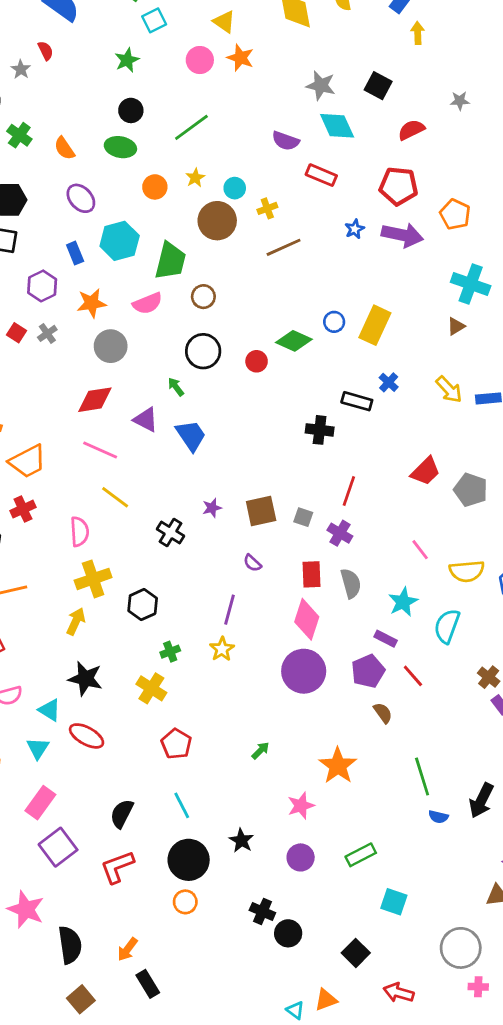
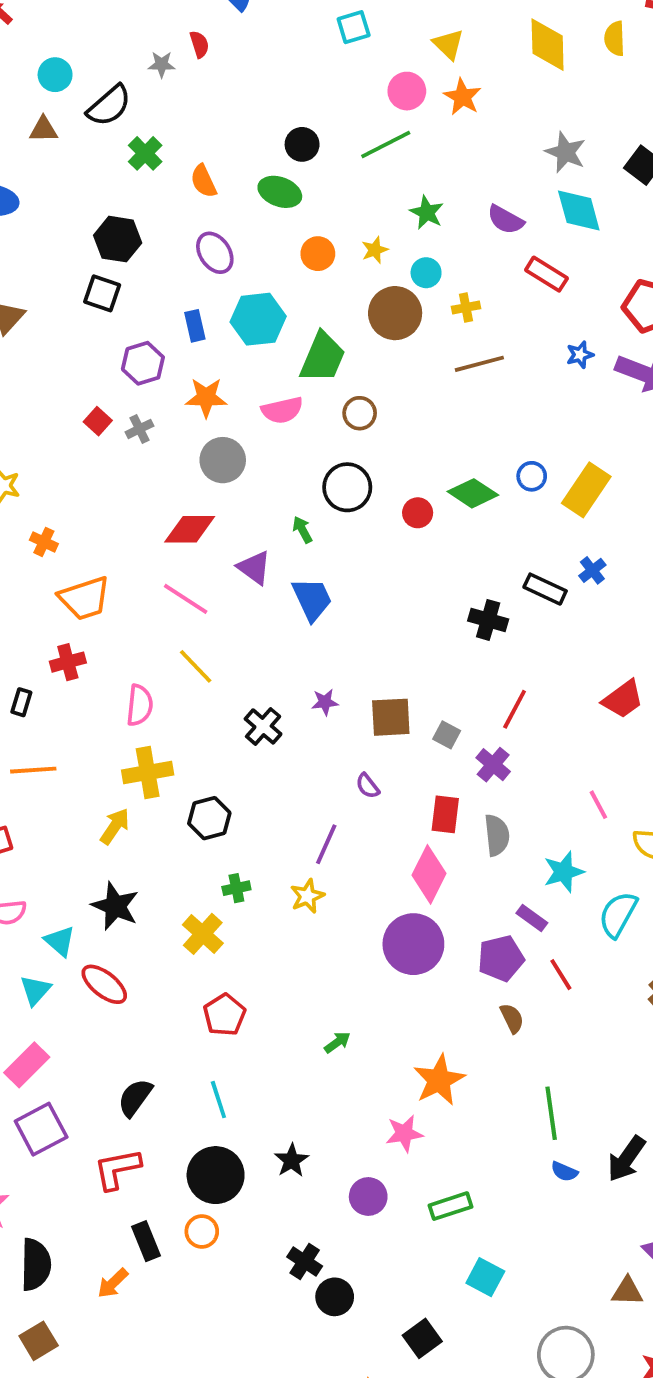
green star: (127, 60) -> (427, 213), moved, turned -30
gray star: (21, 69) -> (162, 64), turned 30
green line: (191, 127) -> (386, 144), moved
pink star: (301, 806) -> (404, 1133), moved
black rectangle: (148, 984) -> (146, 1241), moved

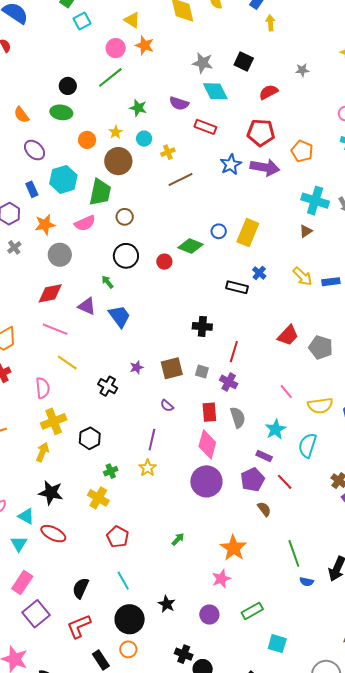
brown circle: (395, 313) -> (118, 161), moved
blue star: (580, 355) -> (231, 164), size x1.5
black cross: (488, 620) -> (202, 326), moved

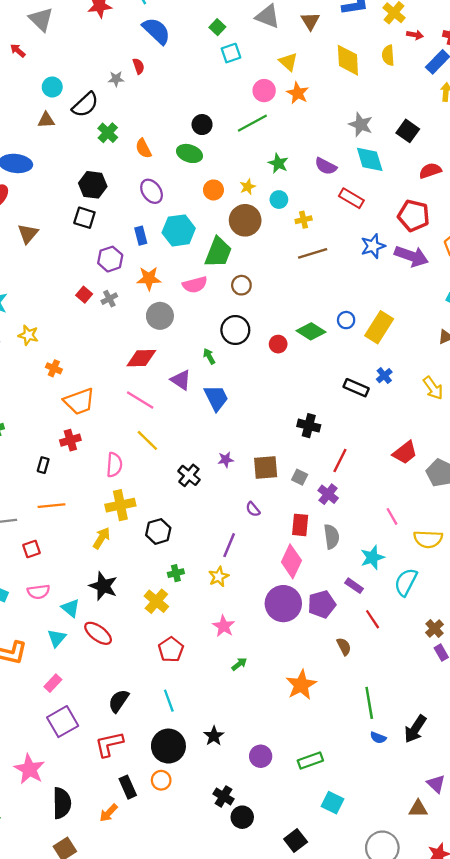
purple pentagon: (252, 480) -> (322, 604), moved
pink star: (221, 579) -> (224, 626), moved, turned -30
pink rectangle: (22, 583) -> (53, 683), size x0.7

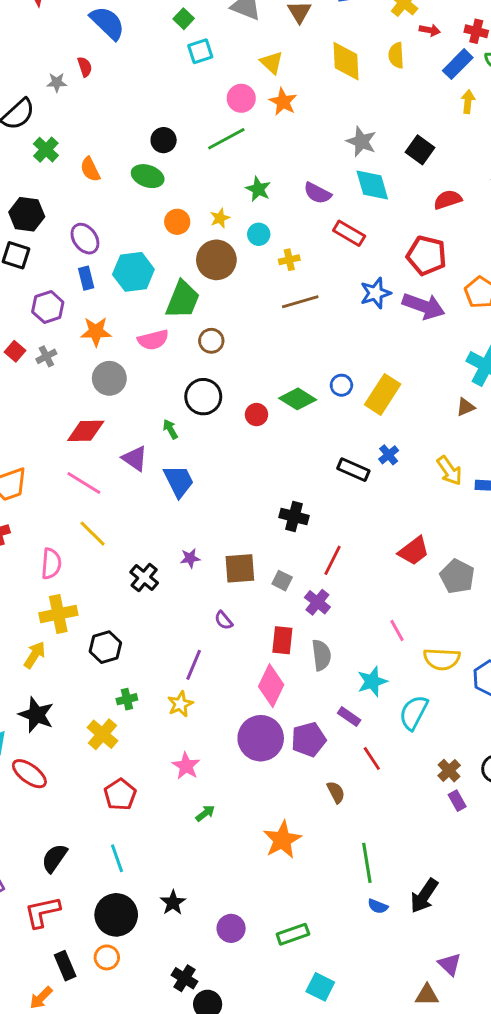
purple ellipse: (152, 191) -> (85, 239), moved

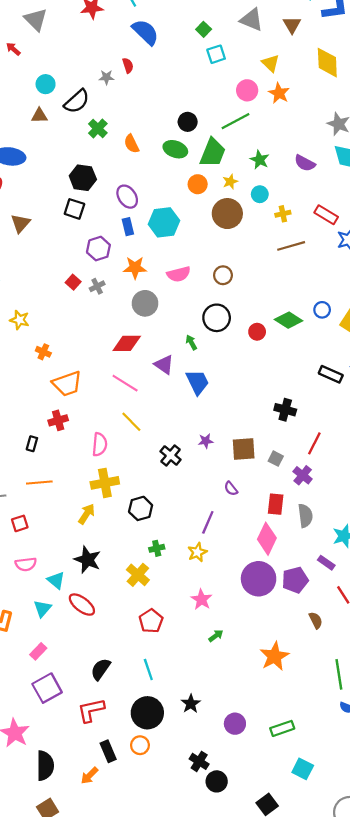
red rectangle: (349, 233) -> (326, 215), moved
green trapezoid: (183, 300) -> (213, 153), moved

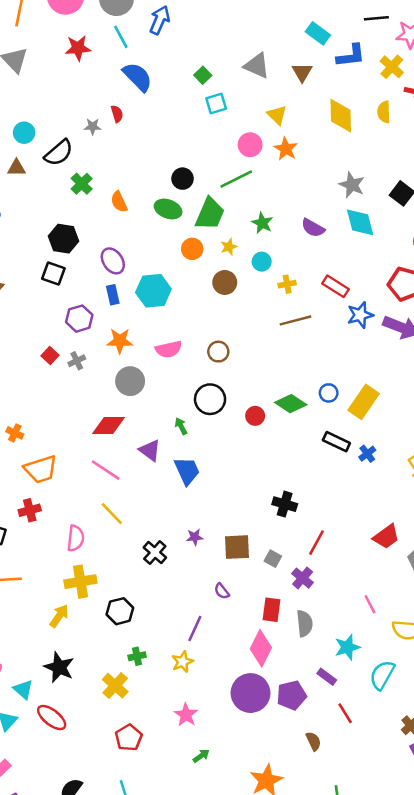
brown circle: (227, 214) -> (225, 282), size x0.7
black rectangle: (331, 374) -> (336, 442), moved

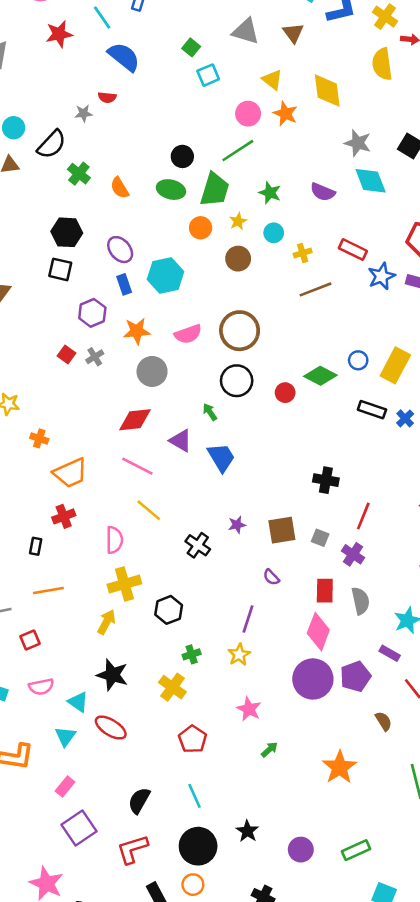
yellow semicircle: (384, 112) -> (382, 64), size x1.4
red semicircle: (117, 114) -> (107, 97), turned 119
yellow diamond: (341, 116) -> (327, 91), moved
brown circle: (218, 352) -> (240, 331), size x1.8

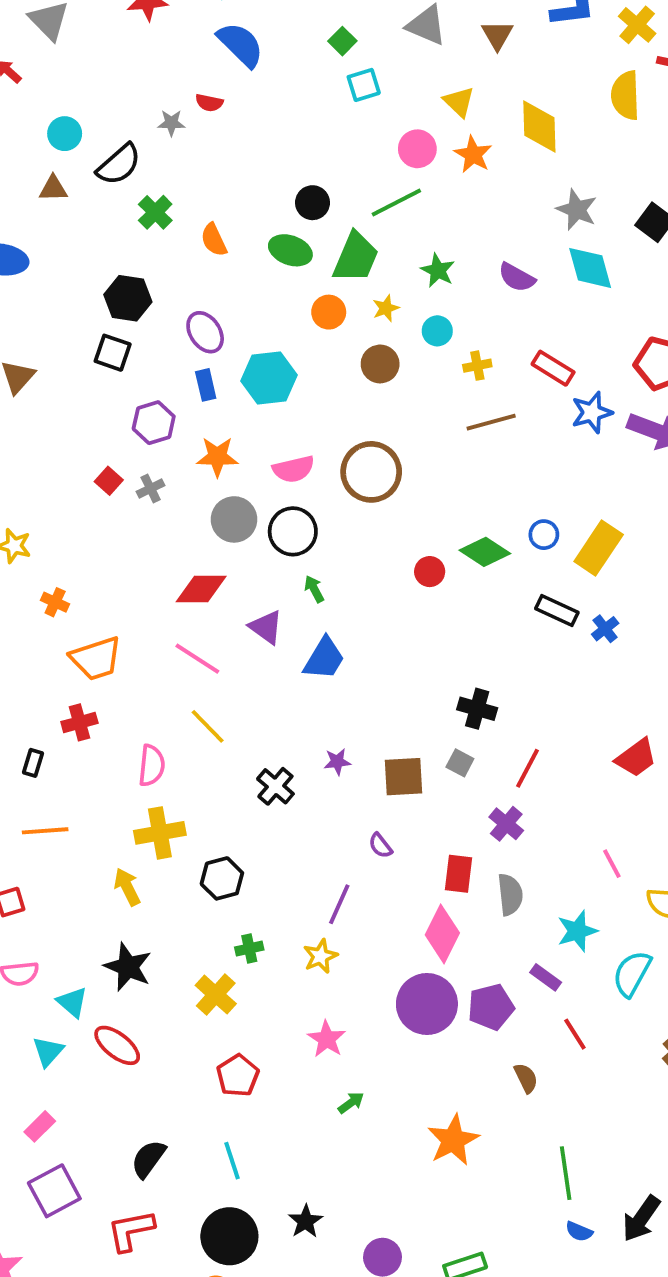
black circle: (237, 381) -> (293, 531), moved
blue trapezoid: (221, 457) -> (324, 658), turned 56
gray square: (320, 538) -> (460, 763), moved
yellow arrow: (106, 622) -> (127, 887), turned -60

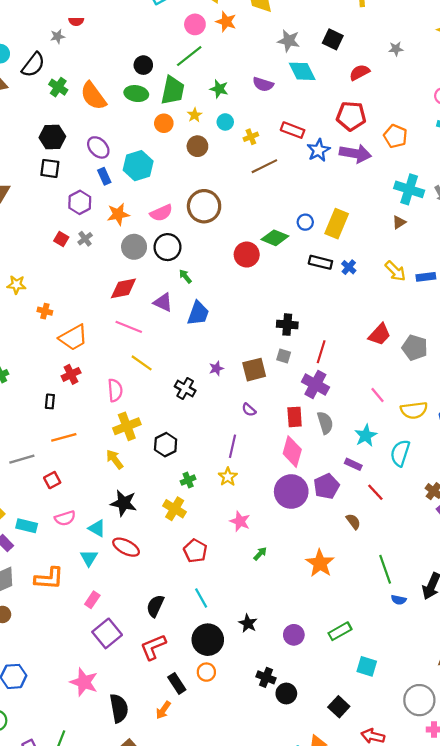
orange semicircle: (214, 240) -> (93, 96), size x1.6
red circle: (430, 572) -> (247, 255), size x1.5
purple cross: (506, 824) -> (315, 384), size x1.4

